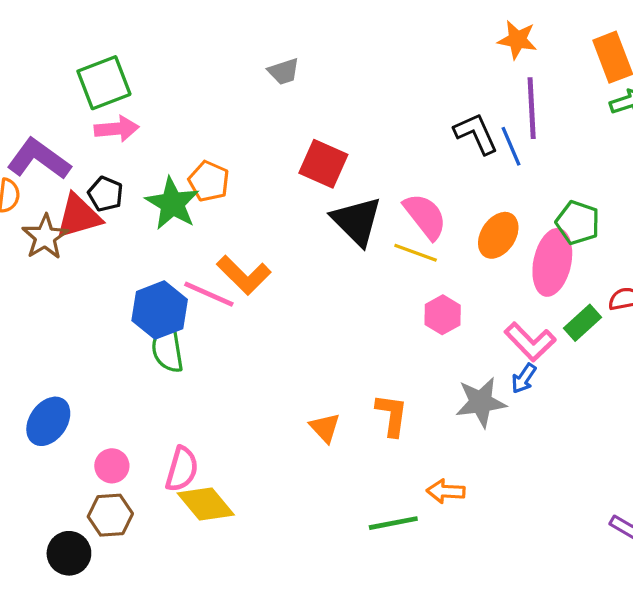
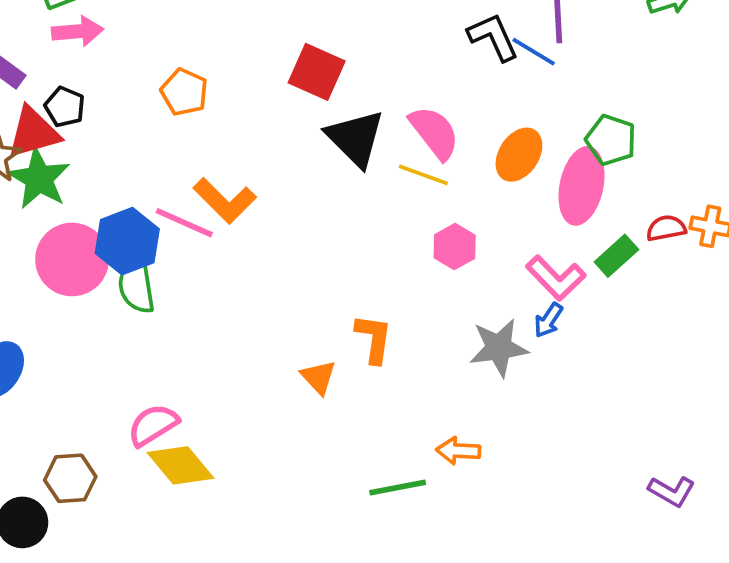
blue line: (511, 146) -> (534, 52), turned -36
green star: (172, 204) -> (39, 179), moved
orange L-shape: (392, 415) -> (374, 339), moved
pink circle: (112, 466) -> (72, 259), moved, size x1.8
pink semicircle: (182, 469) -> (153, 425), turned -138

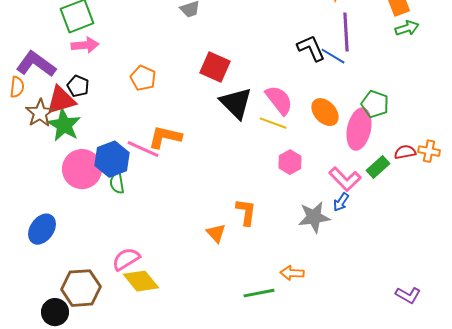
orange ellipse: (519, 155) -> (325, 112), turned -76
orange L-shape: (225, 201) -> (165, 137), turned 148
green semicircle: (136, 285) -> (117, 183), size x0.7
brown hexagon: (70, 478) -> (81, 288), size x1.4

